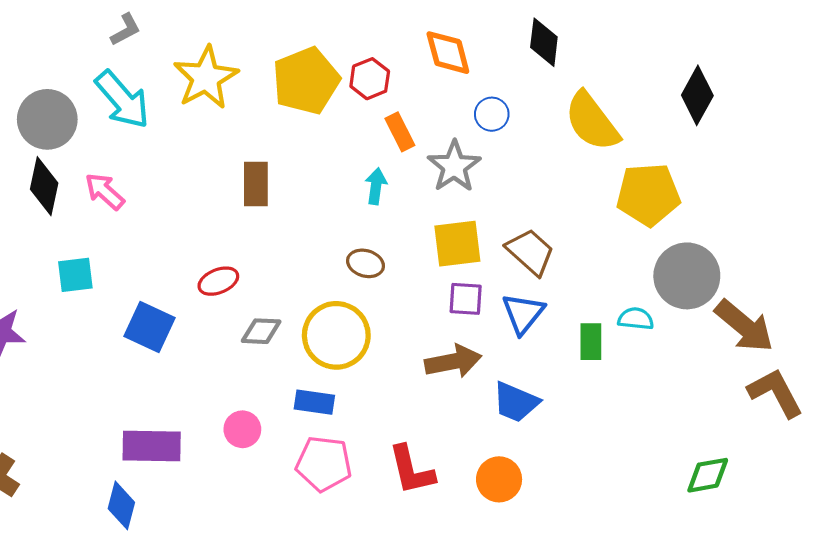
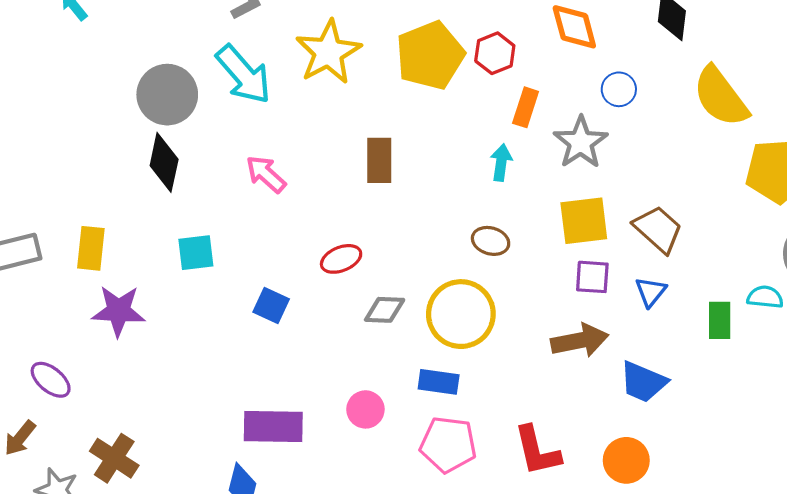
orange rectangle: (400, 132) -> (526, 107), turned 45
pink arrow: (105, 191) -> (266, 174), moved
blue triangle: (523, 313) -> (651, 292), size x0.7
blue square: (150, 327) -> (271, 306), size x0.7

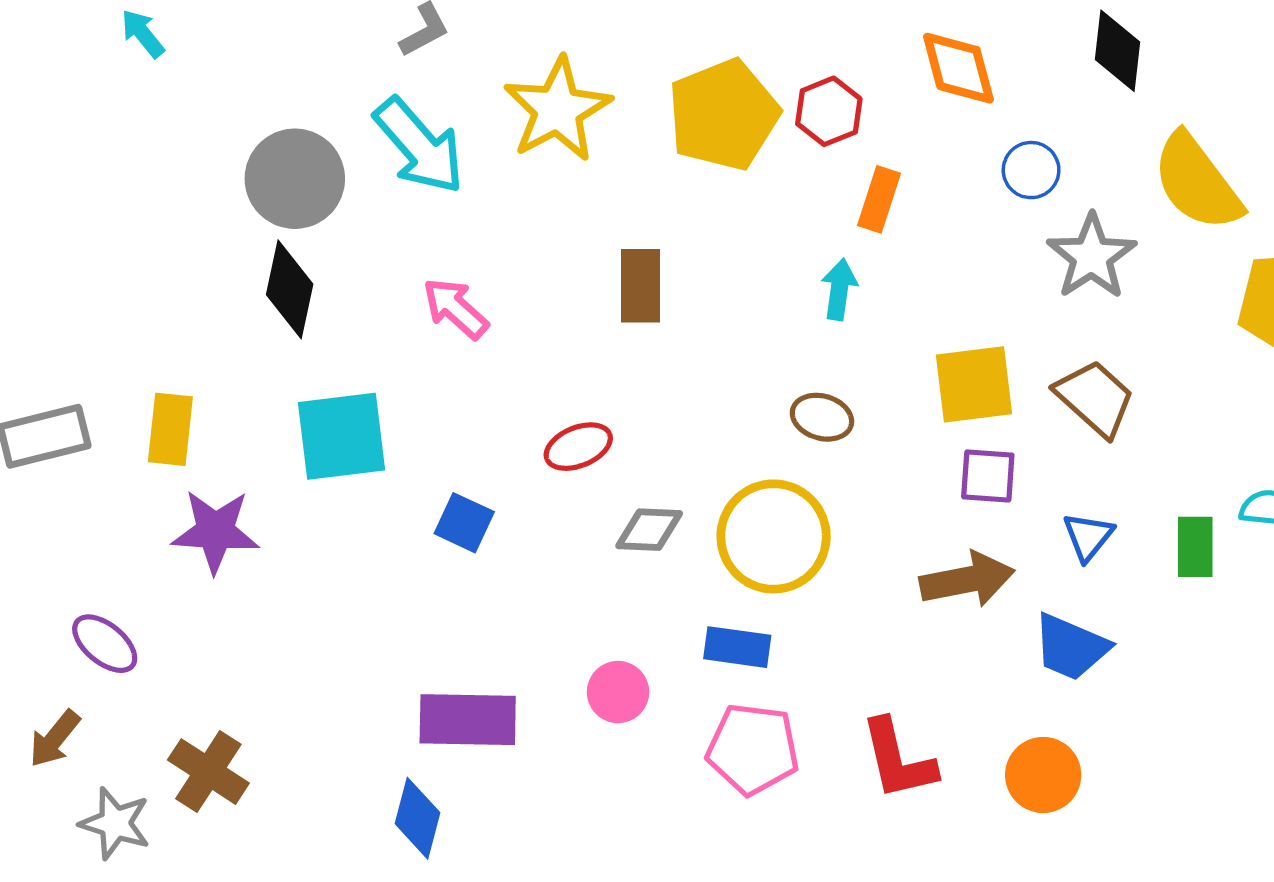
gray star: (581, 142) -> (1092, 256), moved
cyan square: (196, 253) -> (341, 436), size x1.5
blue triangle: (651, 292) -> (1088, 536), moved

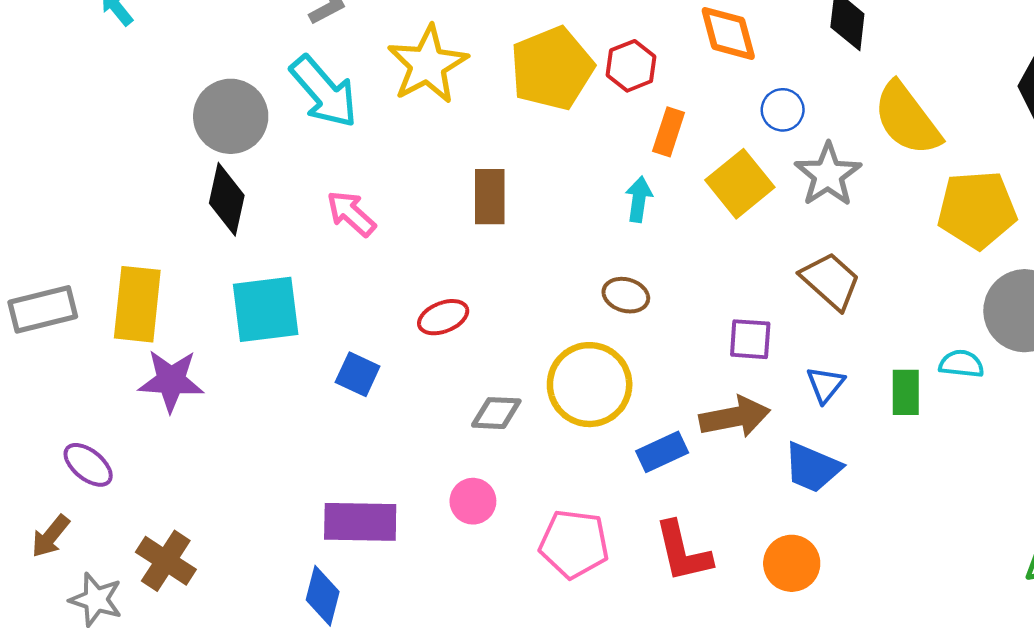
yellow square: (974, 384) -> (740, 184), moved, turned -32
yellow rectangle: (170, 429) -> (137, 304), size x1.4
gray diamond: (649, 530) -> (496, 413), moved
blue rectangle: (737, 647) -> (662, 452), moved, turned -33

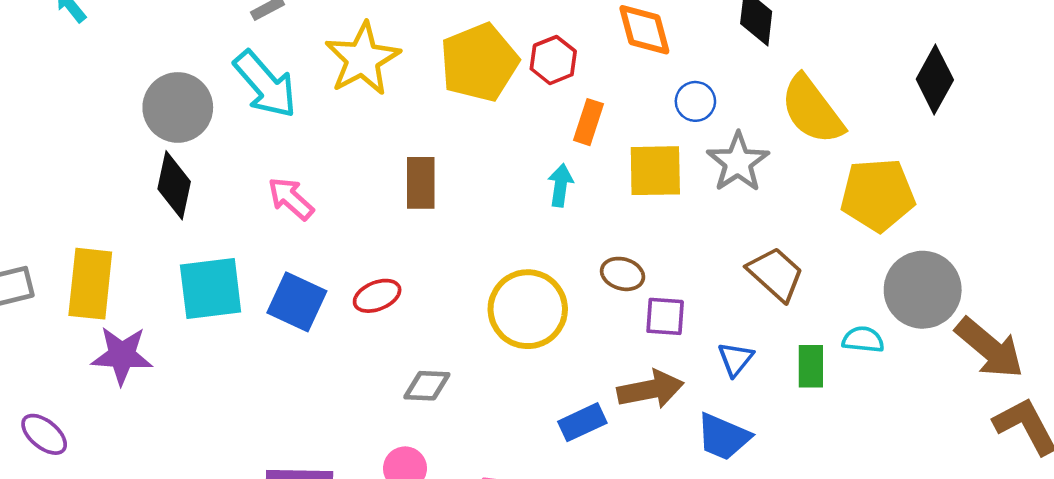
yellow square: (740, 184) -> (655, 171), turned 38
brown trapezoid: (831, 281) -> (776, 274), moved
brown ellipse: (626, 295) -> (623, 274), moved
blue square: (358, 374) -> (297, 302), moved, size x1.4
yellow circle: (590, 385) -> (528, 309), moved

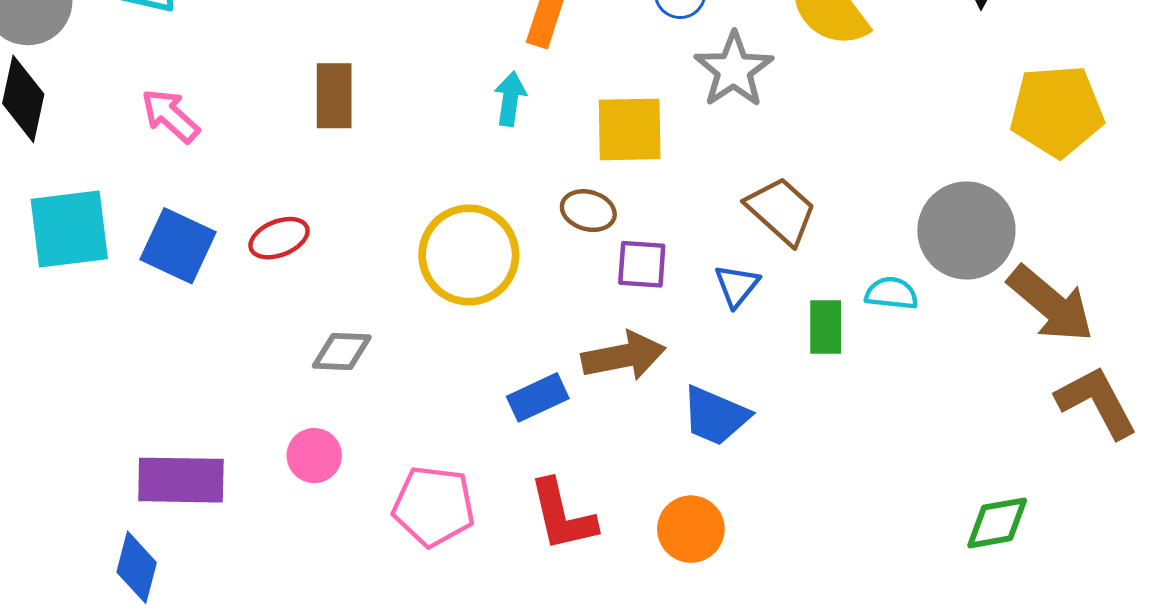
yellow square: (655, 171) -> (630, 129), moved
yellow pentagon: (878, 195) -> (1057, 111), moved
blue triangle: (736, 359) -> (737, 286), moved

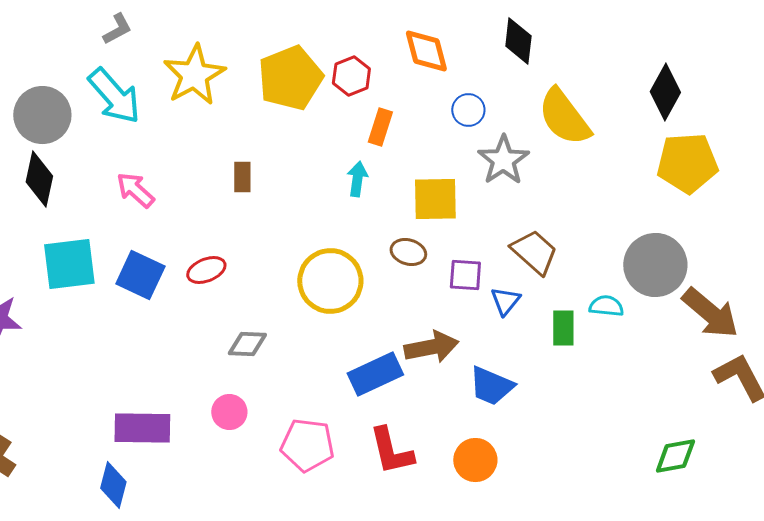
brown rectangle: (334, 96) -> (242, 177), size x0.7
yellow pentagon: (1057, 111) -> (687, 163), moved
purple square: (642, 264) -> (465, 275), moved
blue rectangle: (538, 397) -> (375, 374), size x1.4

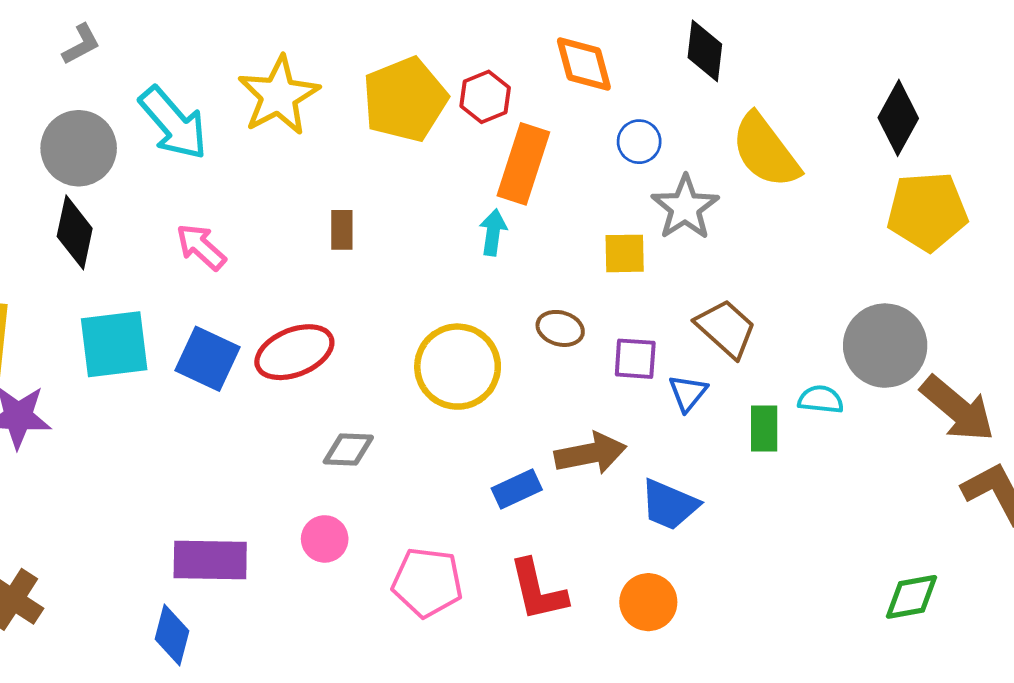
gray L-shape: (117, 29) -> (81, 44), moved
orange rectangle: (380, 127) -> (523, 164), size x1.6
yellow square: (435, 199) -> (625, 253), moved, size x0.7
red ellipse: (206, 270) -> (294, 352), size x1.5
blue rectangle: (375, 374) -> (517, 489), size x0.7

